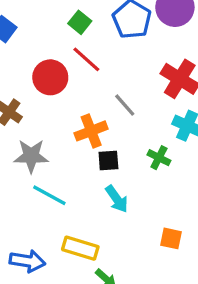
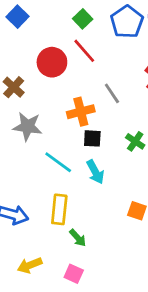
cyan line: (49, 195) -> (58, 162), moved
yellow rectangle: (80, 248) -> (59, 209), turned 72

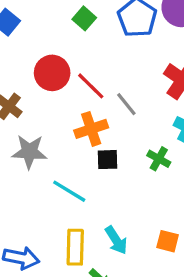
red line: (84, 51) -> (91, 86), moved
cyan arrow: (95, 172) -> (116, 240), moved

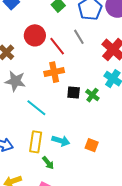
gray line: (126, 104) -> (79, 37), moved
black square: (107, 160) -> (74, 93), moved
cyan arrow: (116, 240) -> (61, 141), turned -48

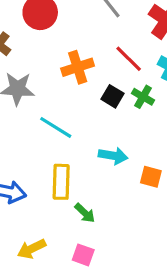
red line: (57, 46) -> (129, 59), moved
black square: (74, 93) -> (112, 96), turned 32
cyan arrow: (61, 141) -> (113, 156), moved

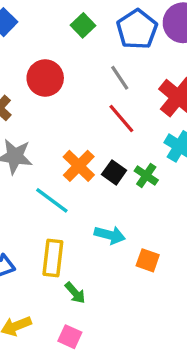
red line: (129, 59) -> (121, 118), moved
orange cross: (78, 67) -> (79, 166), moved, turned -32

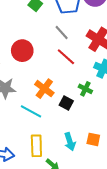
red circle: (45, 78) -> (22, 51), moved
black square: (114, 172) -> (66, 103), moved
cyan arrow: (110, 235) -> (70, 142), moved, turned 66

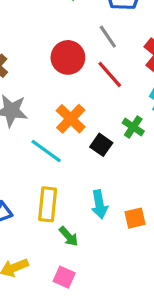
red circle: (22, 51) -> (68, 57), moved
orange square: (93, 139) -> (135, 218), moved, turned -32

